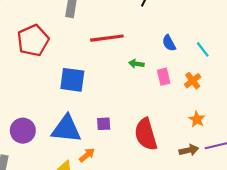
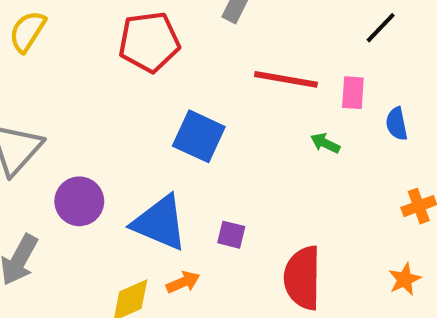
pink rectangle: (164, 77) -> (353, 93), moved

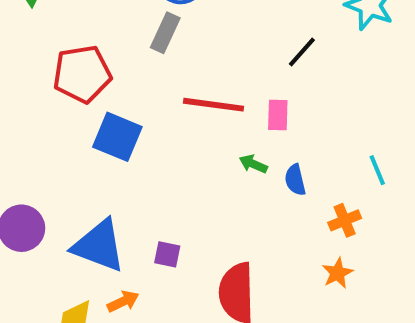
blue semicircle: (397, 124) -> (295, 180), moved
blue square: (199, 136) -> (117, 137), moved
orange star: (405, 279) -> (337, 273), moved

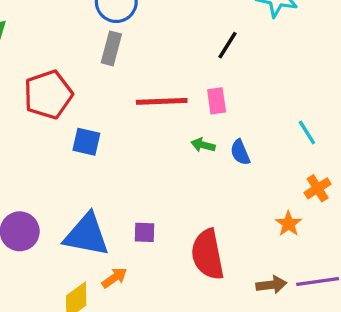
blue square: (117, 137) -> (86, 142), size x0.7
orange cross: (345, 220) -> (318, 188), moved

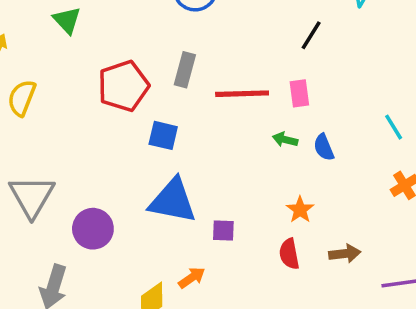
gray rectangle: (111, 48) -> (185, 70), moved
orange star: (289, 224) -> (300, 210), moved
blue triangle: (86, 235) -> (173, 201), moved
red semicircle: (208, 254) -> (289, 254), size x0.6
brown arrow: (271, 285) -> (345, 254), moved

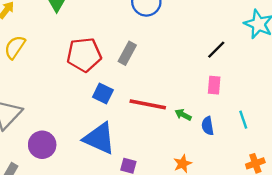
pink rectangle: (299, 93) -> (214, 85), moved
red line: (242, 94) -> (148, 104), moved
cyan line: (394, 127) -> (243, 120), moved

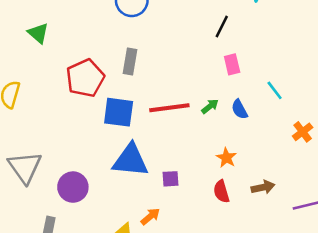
blue square: (103, 94) -> (119, 112), size x1.4
green arrow: (183, 115) -> (210, 106), turned 133

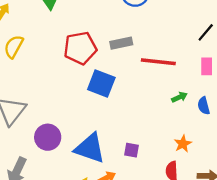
gray rectangle: (130, 61) -> (121, 43), turned 55
red line: (169, 108) -> (158, 62), moved
blue triangle: (130, 160) -> (90, 148), moved

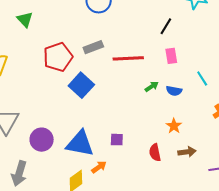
blue square: (101, 84) -> (81, 85), turned 30
blue semicircle: (204, 106) -> (174, 91), turned -56
orange star: (183, 144) -> (174, 126), moved

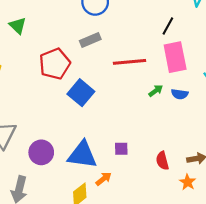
gray rectangle: (93, 47) -> (90, 40), moved
pink rectangle: (171, 56) -> (175, 57), size x1.8
orange star: (174, 126) -> (188, 182), moved

